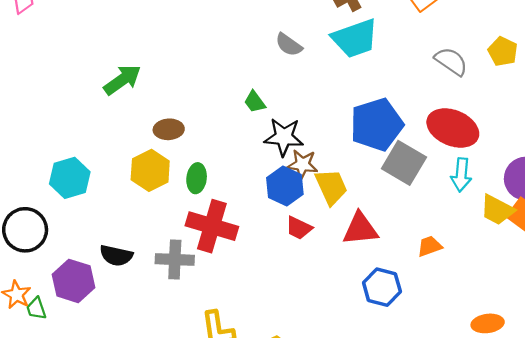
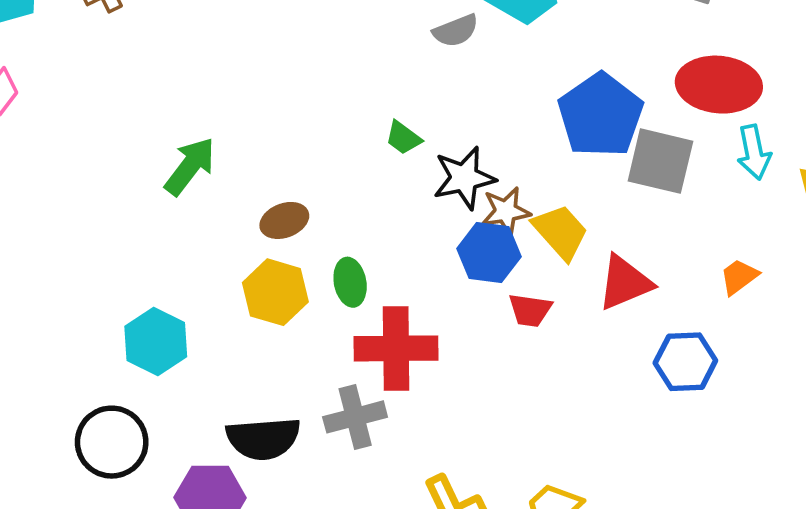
gray semicircle: (289, 45) -> (456, 31), moved, turned -40
black semicircle: (116, 255) -> (263, 439), size x1.4

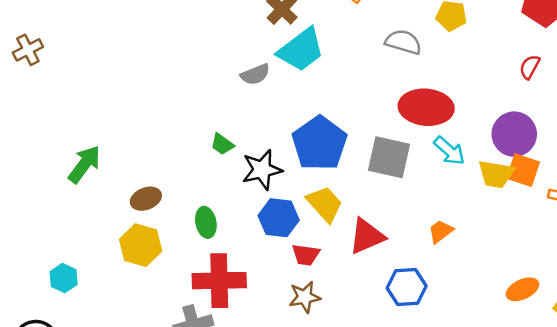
blue pentagon: (601, 115) -> (319, 143), moved
cyan arrow: (754, 152) -> (449, 151), turned -36
brown star: (506, 211) -> (305, 297), moved
green ellipse: (350, 282) -> (206, 222), moved
cyan hexagon: (156, 342) -> (64, 278), size x0.7

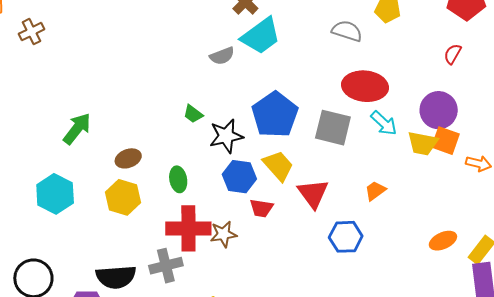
red triangle: (367, 236) -> (313, 194), turned -44
cyan hexagon: (64, 278) -> (55, 194), moved, size x1.6
brown star: (305, 297) -> (223, 234), moved

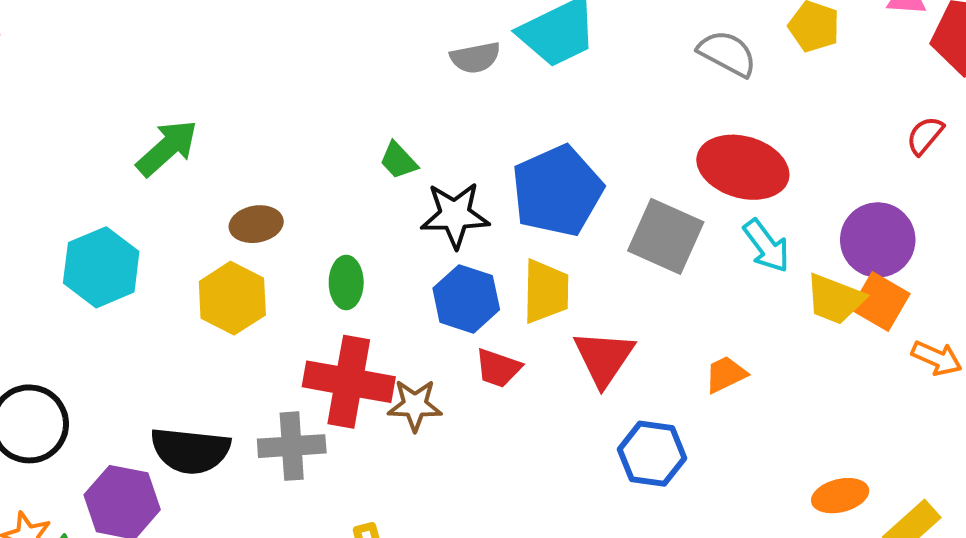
yellow trapezoid: (278, 166) -> (546, 291), turned 32

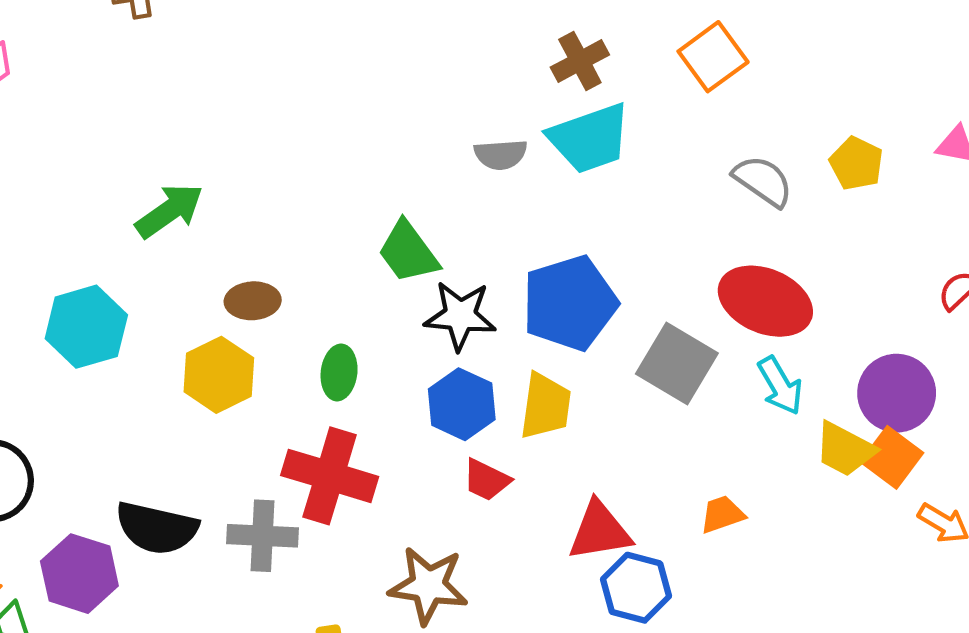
green trapezoid: (398, 160) -> (408, 252), size x1.6
red triangle: (604, 358) -> (600, 531), moved, turned 40
brown star: (415, 405) -> (428, 585), moved, size x1.4

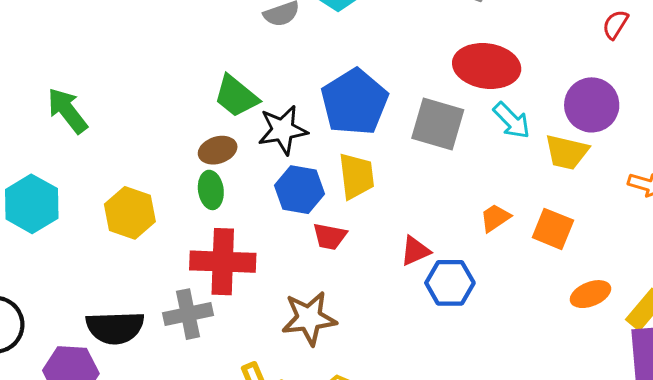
green arrow: (169, 211) -> (67, 111), turned -78
brown ellipse: (253, 301) -> (218, 150), moved
orange square: (892, 457) -> (553, 229), moved
red triangle: (600, 531) -> (415, 251), size x0.7

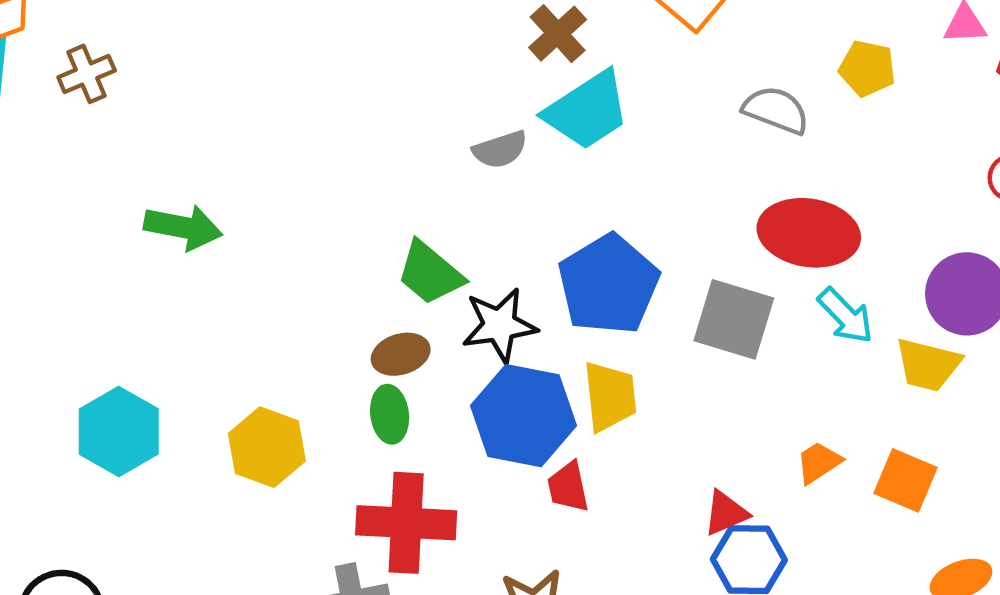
green arrow: (67, 111) -> (183, 227), moved, turned 138
blue hexagon: (299, 190) -> (524, 416), size x1.4
red trapezoid: (330, 236) -> (568, 487), turned 66
red triangle: (415, 251) -> (726, 513), moved

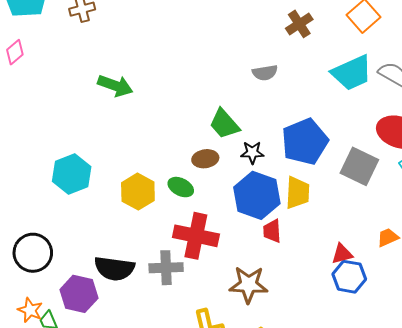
cyan trapezoid: (587, 110) -> (352, 73), moved
black star: (499, 325) -> (252, 152), size x0.7
green ellipse: (390, 414) -> (181, 187), moved, turned -65

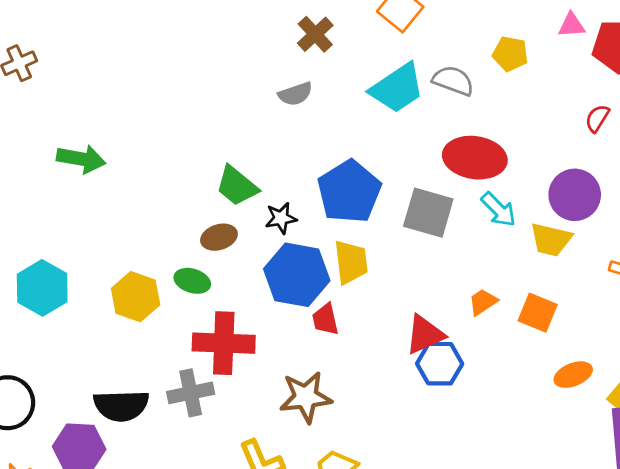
gray semicircle: (265, 73) -> (295, 94), moved
red triangle: (342, 254) -> (425, 335), size x1.4

